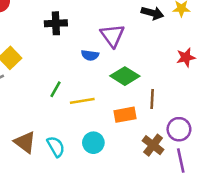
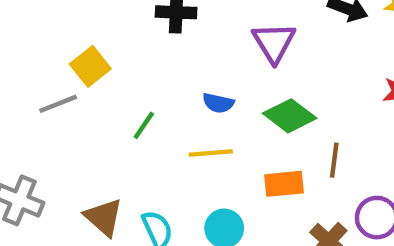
blue semicircle: (90, 55) -> (218, 103), moved
green line: (56, 89) -> (144, 125), moved

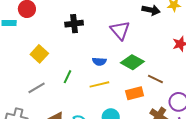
gray line: (58, 104) -> (37, 88), moved
brown line: (334, 160) -> (155, 79), turned -63

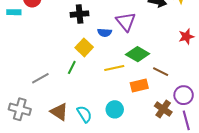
yellow square: (39, 54) -> (84, 47), moved
blue semicircle: (99, 61) -> (105, 33), moved
yellow line: (99, 84) -> (114, 68), moved

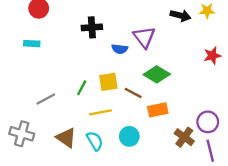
cyan rectangle: (14, 12) -> (32, 44), moved
yellow square: (84, 47) -> (108, 82), moved, turned 36
yellow line: (114, 68) -> (100, 112), moved
brown line: (161, 72) -> (133, 93), moved

